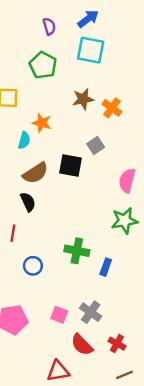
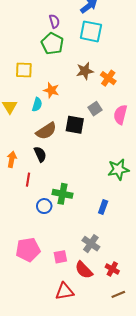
purple semicircle: (49, 26) -> (54, 21), moved
pink semicircle: (127, 181) -> (120, 115), moved
green cross: (77, 251) -> (62, 194), moved
pink square: (59, 315) -> (60, 257), moved, turned -32

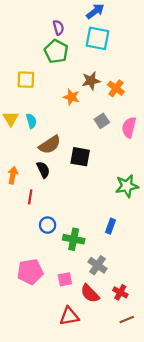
orange star: (51, 90) -> (71, 97), moved
cyan semicircle: (37, 105) -> (31, 121), moved, turned -32
black square: (75, 125) -> (80, 157), moved
green cross: (62, 194) -> (74, 239), moved

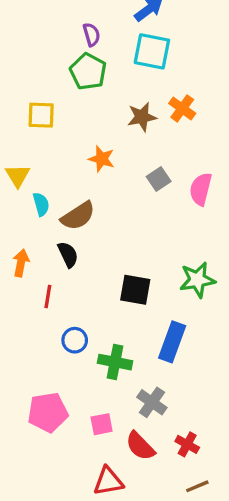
orange cross: (116, 88) -> (182, 108), moved
orange star: (71, 97) -> (102, 159), moved
cyan semicircle: (31, 121) -> (41, 204), moved
black square: (80, 157) -> (135, 290), moved
blue rectangle: (111, 226) -> (172, 342), size x1.6

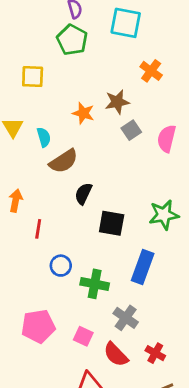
brown star: (142, 117) -> (117, 102), moved
cyan semicircle: (41, 204) -> (44, 137), moved
black semicircle: (68, 255) -> (83, 194), moved, turned -130
pink square: (102, 424) -> (83, 336), turned 36

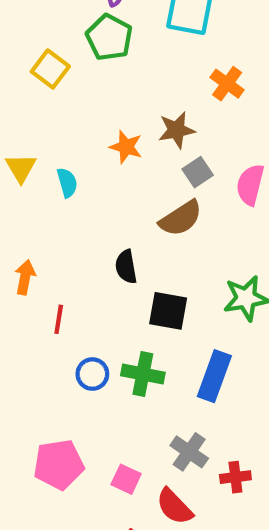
yellow square: (33, 77) -> (50, 69), moved, turned 35
brown semicircle: (64, 161) -> (181, 218), moved
black semicircle: (83, 194) -> (126, 267), turned -35
green cross: (95, 284) -> (143, 374), moved
red cross: (155, 353) -> (235, 477), moved, turned -36

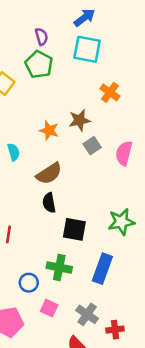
brown semicircle: (181, 218) -> (49, 174), moved
blue circle: (92, 374) -> (29, 283), moved
pink square: (126, 479) -> (49, 308), moved

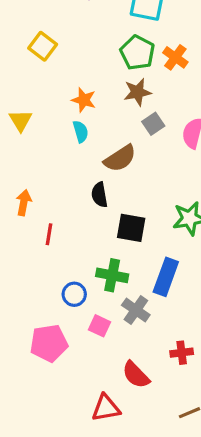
green pentagon: (39, 64) -> (137, 53), moved
orange star: (49, 130) -> (84, 100), moved
cyan semicircle: (14, 152) -> (81, 132), moved
brown semicircle: (49, 174) -> (120, 158), moved
gray cross: (87, 314) -> (136, 310), moved

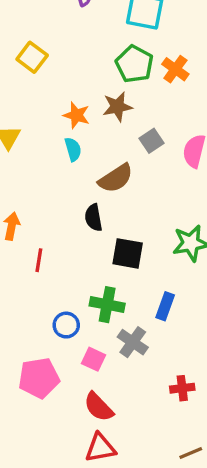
brown star: (137, 92) -> (117, 107), moved
blue rectangle: (166, 277) -> (165, 306), size x0.7
red semicircle: (136, 375) -> (99, 407), moved

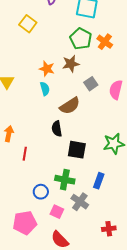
yellow square: (32, 57) -> (28, 24), moved

